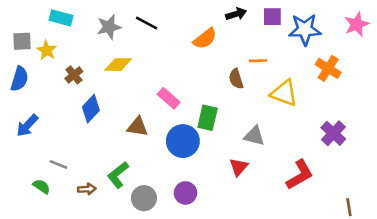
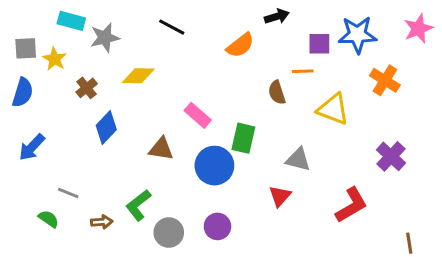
purple square: (272, 17) -> (319, 44), moved
gray star: (109, 27) -> (105, 38), moved

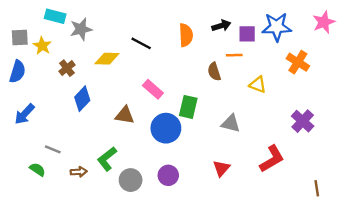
black arrow: (277, 16) -> (221, 26), moved
black line: (172, 27) -> (141, 43), moved
orange semicircle: (240, 45) -> (186, 35), turned -55
yellow triangle: (333, 109) -> (258, 85), size x0.7
red triangle: (280, 196) -> (221, 168), moved

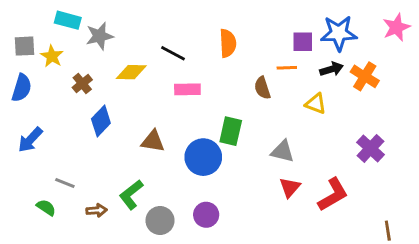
black arrow: (221, 26) -> (332, 69), moved
pink rectangle: (153, 89) -> (187, 89), moved, turned -42
red triangle: (221, 168) -> (290, 187), moved

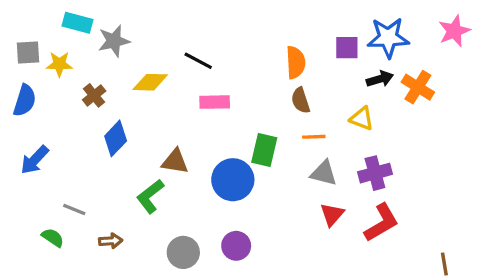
orange semicircle: (228, 43) -> (296, 62), moved
yellow star: (52, 56) -> (59, 64), turned -30
orange line: (287, 68) -> (314, 137), moved
purple cross: (370, 148) -> (375, 173), moved, turned 32
green L-shape: (131, 195) -> (150, 196), moved

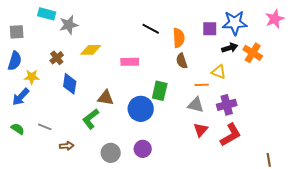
black line: (198, 61) -> (151, 29), moved
yellow star: (59, 64) -> (32, 77), moved
orange line: (314, 137) -> (202, 85), moved
blue diamond: (116, 138) -> (70, 84), turned -35
green semicircle: (53, 238) -> (18, 129), moved

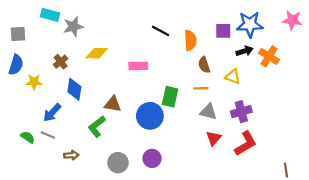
pink star: (275, 19) -> (292, 20), turned 30
brown semicircle: (182, 61) -> (204, 65), moved
orange line: (202, 85) -> (201, 88), moved
blue arrow: (21, 97) -> (52, 113), moved
green semicircle: (18, 129) -> (28, 137), moved

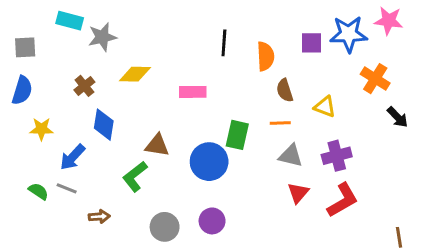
pink star: (292, 20) -> (389, 21), moved
black line: (161, 31) -> (224, 43), turned 66
black arrow: (245, 51) -> (397, 117), moved, turned 63
yellow star: (34, 82) -> (41, 129), moved

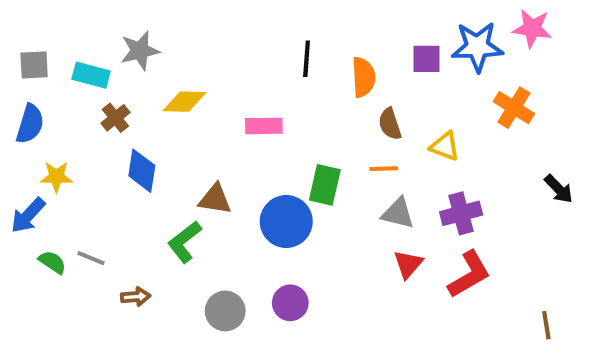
cyan rectangle: (70, 21) -> (91, 75), moved
black arrow: (397, 117) -> (559, 189), moved
blue arrow: (73, 157) -> (28, 215), moved

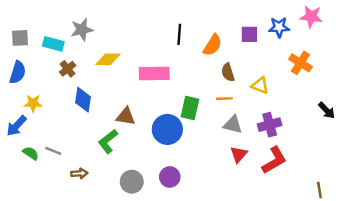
blue star: (477, 47) -> (279, 27), size x0.7
orange semicircle: (363, 77) -> (213, 45), turned 35
pink rectangle: (264, 126) -> (154, 74), size x1.4

